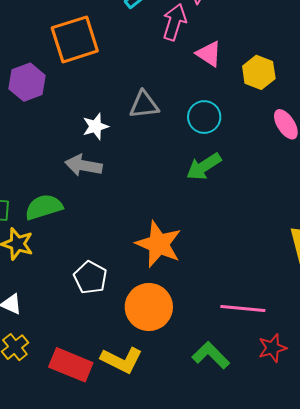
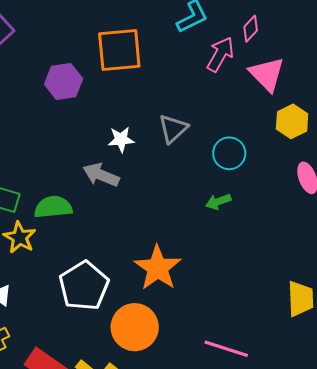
pink triangle: (209, 54) -> (267, 74), moved, size x1.4
gray triangle: (144, 105) -> (173, 129), turned -48
green arrow: (204, 167) -> (218, 202), size x0.7
white pentagon: (90, 277) -> (84, 286), size x1.5

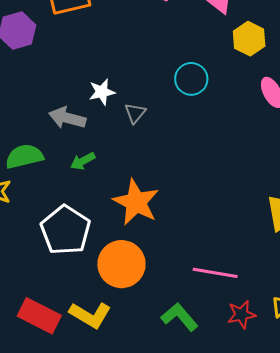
gray triangle: (173, 129) -> (135, 113), moved, size x0.7
white star: (121, 139) -> (102, 92), moved
green arrow: (218, 202) -> (83, 161), moved

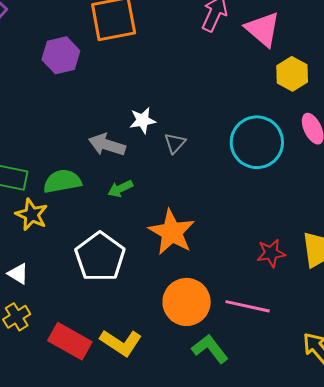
cyan circle: (191, 79) -> (257, 142), moved, size x1.6
orange circle: (121, 264) -> (187, 302), moved
red star: (241, 314) -> (271, 253), moved

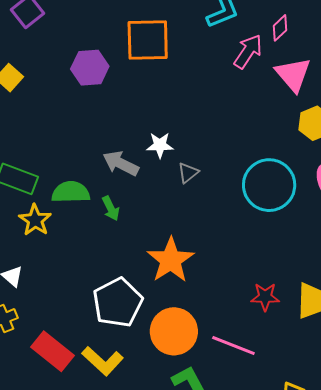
green arrow: (120, 189) -> (111, 208), moved, turned -100
white pentagon: (100, 257) -> (118, 303), moved

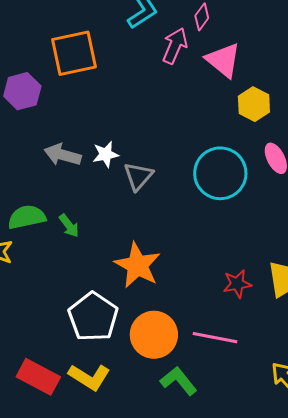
gray arrow: (121, 163) -> (63, 155), moved
gray triangle: (188, 173) -> (138, 176), size x1.4

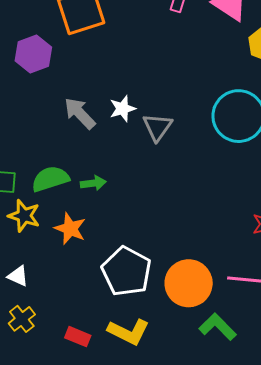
gray arrow: (63, 155) -> (80, 113), turned 36
green arrow: (69, 226) -> (93, 183), turned -55
orange star: (137, 265) -> (70, 229), moved, size x0.7
red rectangle: (38, 377) -> (78, 337), size x0.6

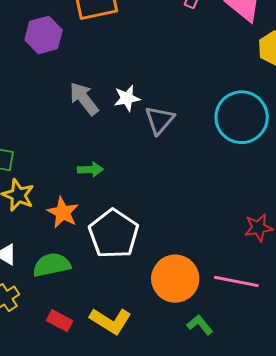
green semicircle: (50, 179) -> (52, 265), moved
white pentagon: (126, 271) -> (114, 234), moved
green L-shape: (218, 327) -> (200, 325), size x0.7

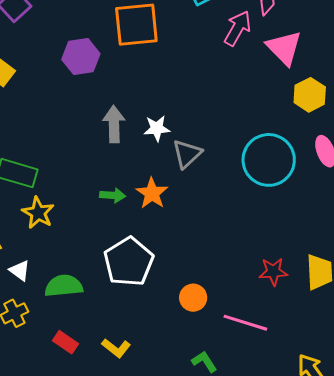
gray arrow: (84, 99) -> (114, 124), turned 30
orange star: (63, 212) -> (152, 193), moved
orange circle: (175, 279) -> (193, 298), moved, size x0.6
yellow L-shape: (111, 321) -> (116, 348), size x0.7

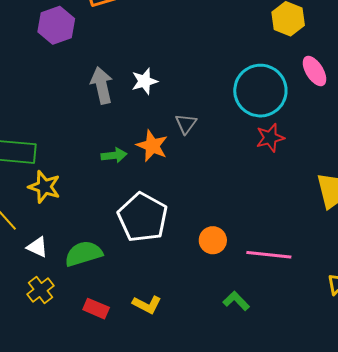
gray triangle: (187, 154) -> (186, 124), moved, size x0.7
red star: (273, 272) -> (270, 138), moved

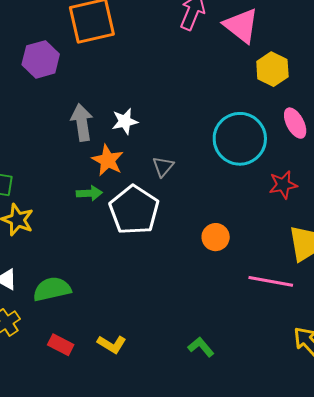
red star: (270, 138) -> (283, 185), moved
orange star: (152, 146) -> (108, 160), moved
white pentagon: (143, 217) -> (134, 210), moved
orange circle: (213, 240) -> (216, 237), moved
pink line: (269, 255) -> (271, 281), moved

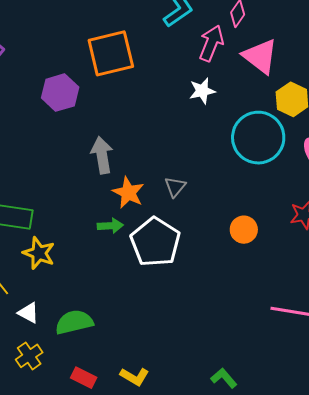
white star: (125, 121) -> (202, 91), moved
cyan circle: (240, 139) -> (258, 138), moved
gray triangle: (163, 167) -> (175, 187), moved
orange circle: (216, 237) -> (244, 230), moved

